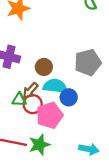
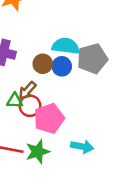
cyan semicircle: (55, 86) -> (66, 46), moved
blue circle: (69, 97) -> (62, 66), moved
cyan arrow: (89, 149) -> (82, 147), moved

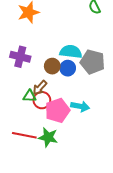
gray pentagon: (92, 59) -> (93, 62), turned 30
cyan arrow: (82, 147) -> (80, 106), moved
green star: (38, 152) -> (48, 137), turned 30

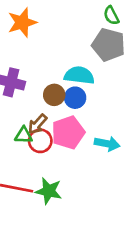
gray pentagon: (93, 62) -> (109, 45), moved
cyan arrow: (80, 106) -> (107, 144), moved
pink pentagon: (57, 110) -> (68, 132), moved

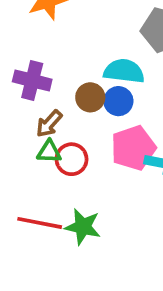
brown arrow: (37, 124) -> (49, 124), moved
pink pentagon: (68, 132) -> (133, 148), moved

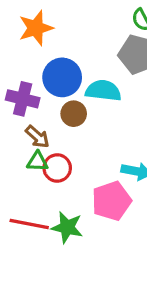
blue circle: (118, 101) -> (62, 77), moved, size x1.5
brown arrow: (49, 124) -> (37, 137), turned -90
pink pentagon: (133, 148) -> (112, 201), moved

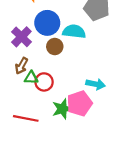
purple cross: (23, 99) -> (21, 37), turned 30
brown arrow: (37, 137) -> (21, 66), moved, turned 77
green star: (67, 227) -> (62, 109), moved, turned -30

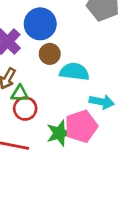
cyan semicircle: (74, 31) -> (74, 72), moved
red circle: (44, 82) -> (25, 109), moved

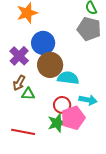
brown circle: (50, 54) -> (50, 65), size x1.6
red circle: (25, 109) -> (62, 105), moved

